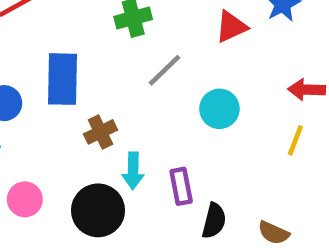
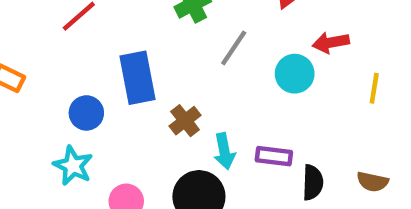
red arrow: (307, 90) -> (331, 43), moved
purple rectangle: (181, 186) -> (274, 156), turned -60

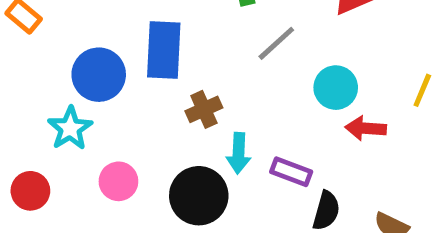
red arrow: (331, 43) -> (366, 128), moved
yellow line: (374, 88) -> (422, 90), moved
blue circle: (86, 113) -> (99, 75), size x1.4

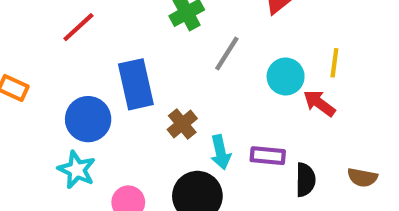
yellow line: (422, 90) -> (334, 63), moved
red arrow: (366, 128) -> (319, 103), turned 48

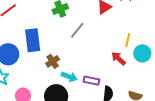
cyan circle: (286, 77) -> (142, 53), moved
cyan arrow: (221, 152) -> (69, 77), turned -63

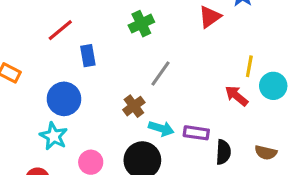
gray line: (77, 30) -> (160, 74), moved
blue rectangle: (33, 40) -> (88, 56), moved, size x0.6

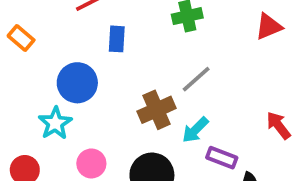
brown cross: (134, 106) -> (157, 110), size x1.4
cyan arrow: (161, 128) -> (195, 130), moved, turned 105

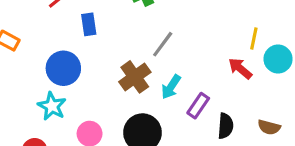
purple rectangle: (222, 158) -> (198, 106), turned -65

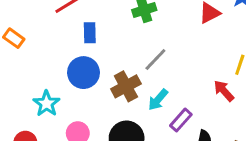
blue circle: (63, 68) -> (83, 73), moved

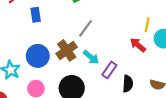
blue circle: (83, 73) -> (38, 56), moved
cyan arrow: (158, 100) -> (91, 57), turned -84

